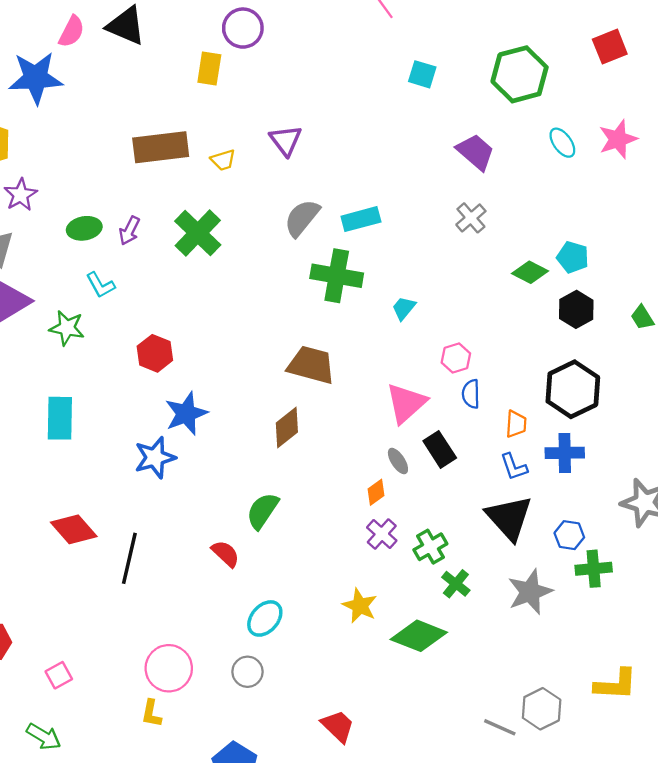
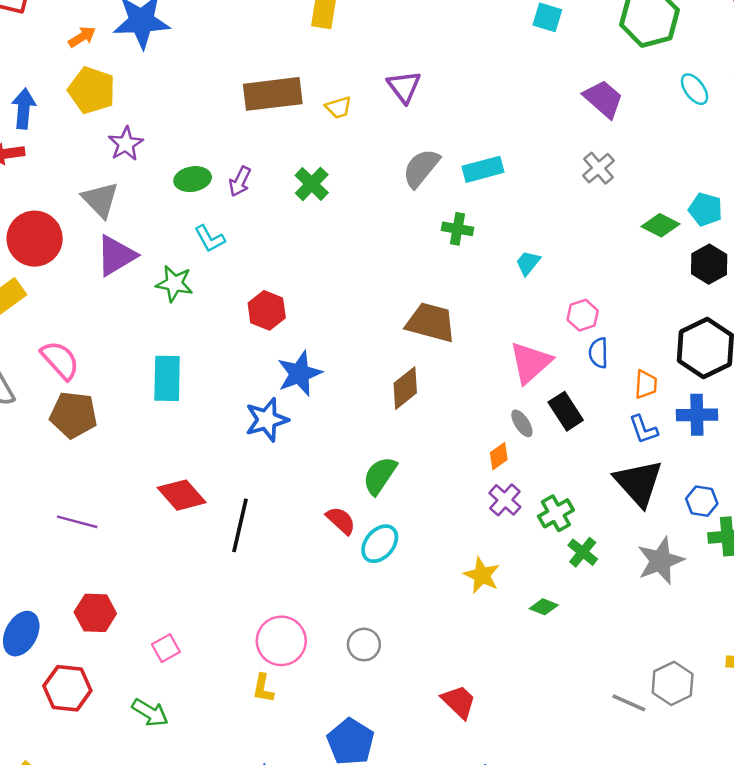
green cross: (198, 233) -> (312, 184), size x0.7
green cross: (337, 276) -> (458, 229), size x0.6
cyan ellipse: (265, 618) -> (380, 544), moved
green diamond: (419, 636) -> (544, 607), size x0.5

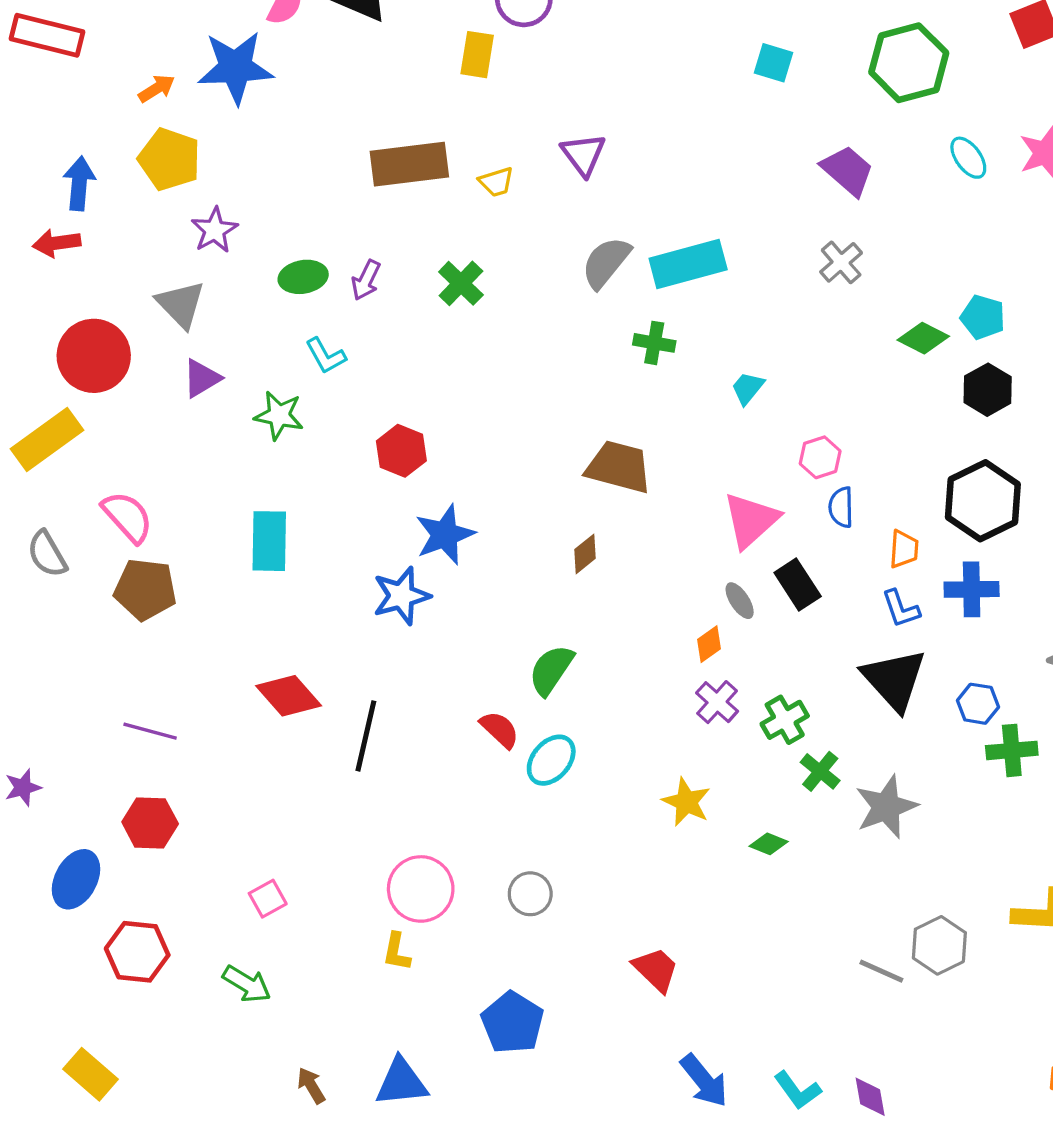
cyan rectangle: (483, 169) -> (688, 264), size x1.4
purple triangle: (116, 256) -> (202, 378), size x0.7
brown diamond: (405, 388) -> (585, 554), size x0.7
gray star: (660, 561) -> (886, 807), moved
red hexagon: (95, 613) -> (150, 823), moved

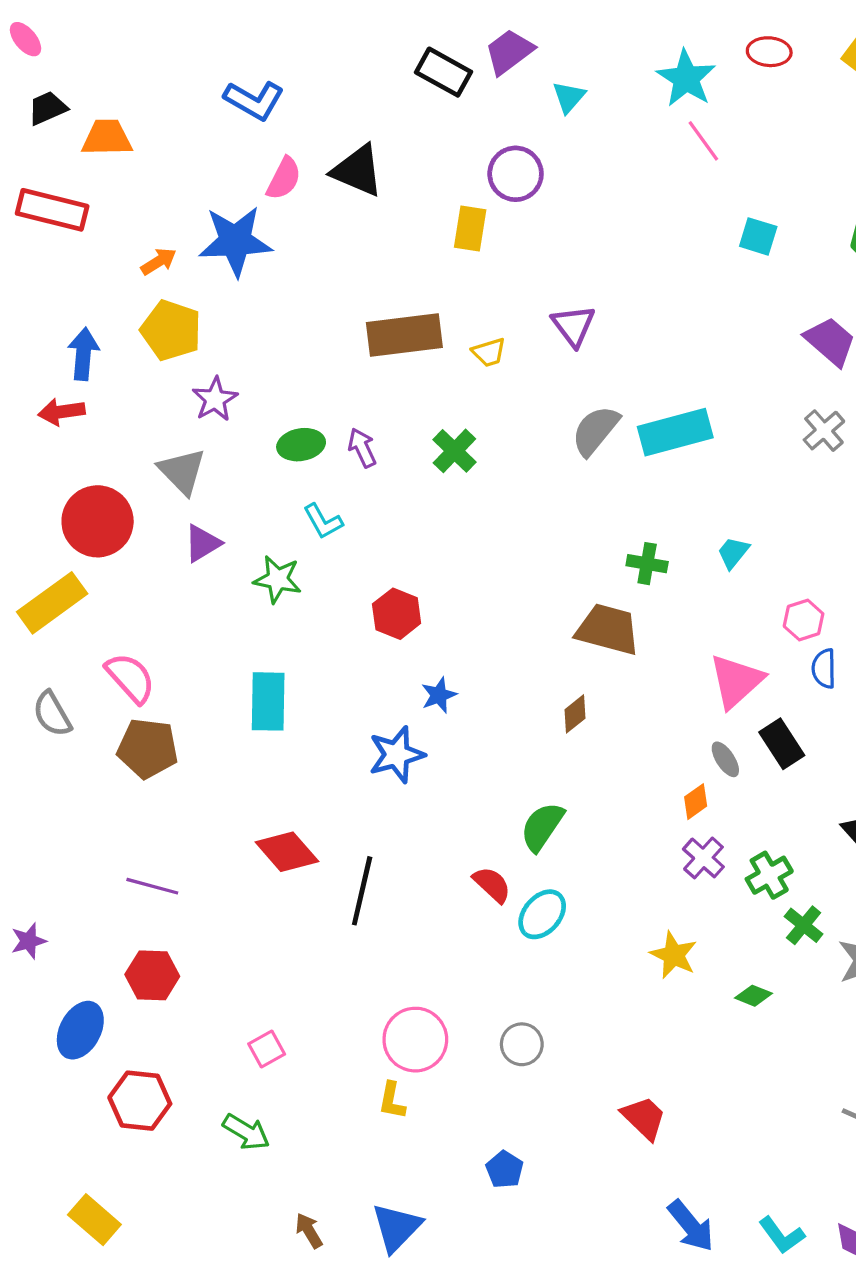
purple arrow: (366, 280) -> (362, 448), turned 129
green cross: (654, 343) -> (647, 564), moved
blue star: (445, 535) -> (439, 695), size x0.6
blue pentagon: (513, 1023) -> (505, 1170), size x0.6
blue triangle: (401, 1082) -> (397, 1227), turned -40

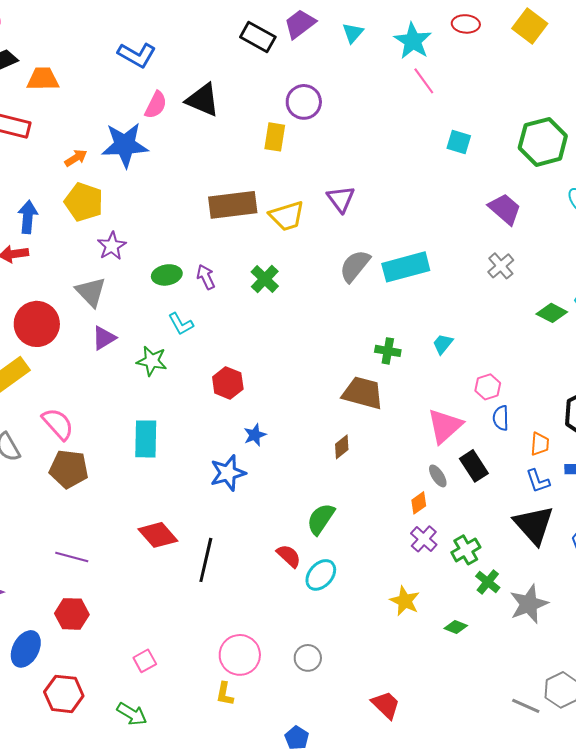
cyan triangle: (569, 97) -> (353, 33), moved
yellow trapezoid: (489, 352) -> (287, 216), size x1.6

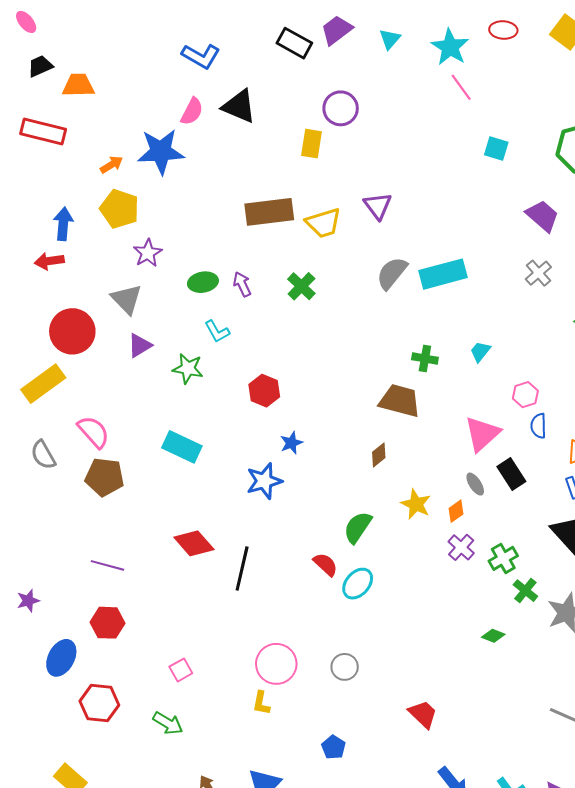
blue L-shape: (137, 55) -> (201, 56), moved
cyan rectangle: (146, 439) -> (182, 447), turned -66
yellow star: (405, 601) -> (416, 504), moved

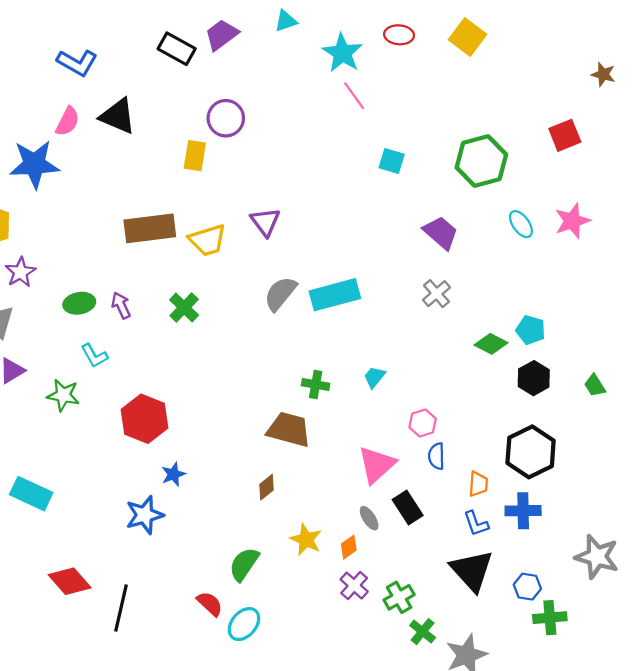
cyan triangle: (390, 39) -> (286, 21), moved, turned 30
red hexagon: (264, 391) -> (145, 419), size x1.4
cyan rectangle: (182, 447) -> (31, 494), moved

